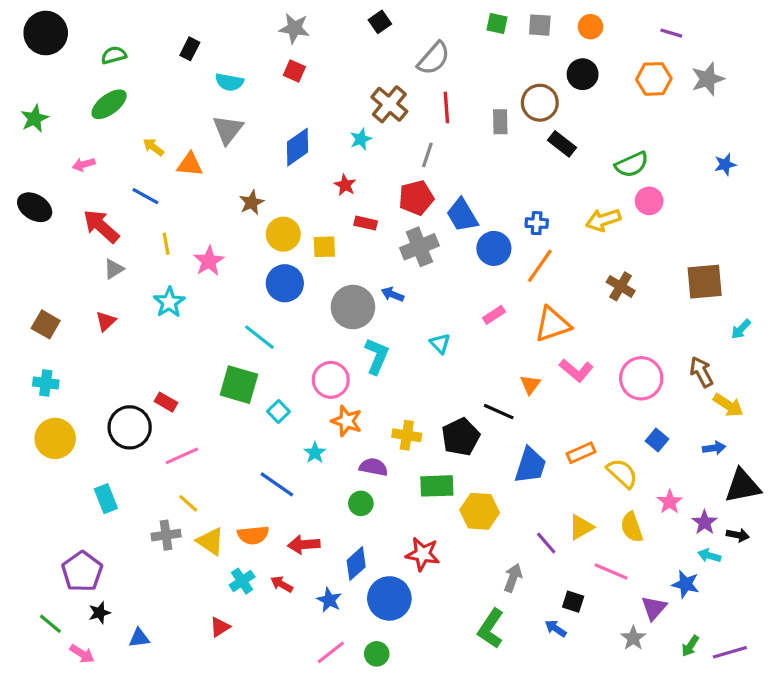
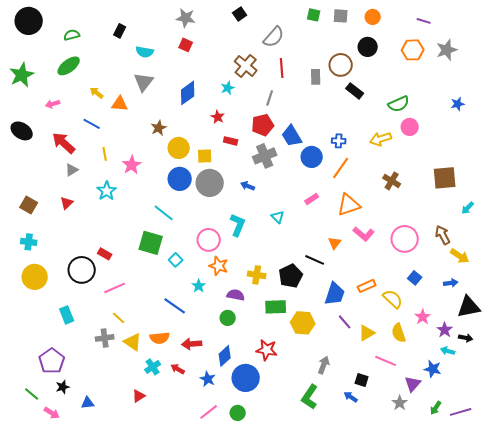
green star: (35, 119) -> (22, 75), size x1.4
gray circle: (353, 307) -> (210, 183), moved
purple line: (546, 543) -> (345, 322), moved

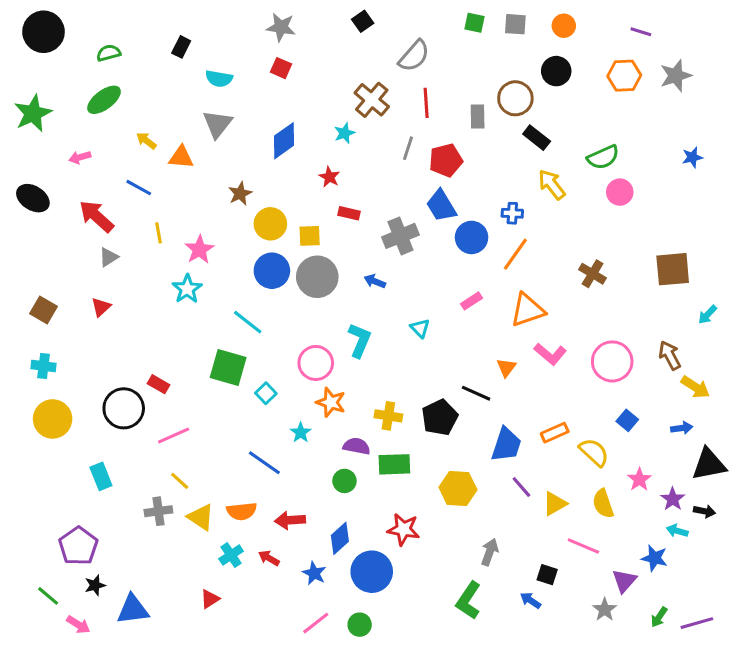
red pentagon: (263, 125) -> (446, 160), moved
yellow arrow: (381, 139) -> (552, 185), moved, turned 70
cyan star: (107, 191) -> (187, 289), moved
green rectangle: (276, 307) -> (394, 464), moved
blue triangle: (88, 403) -> (133, 609), size x1.6

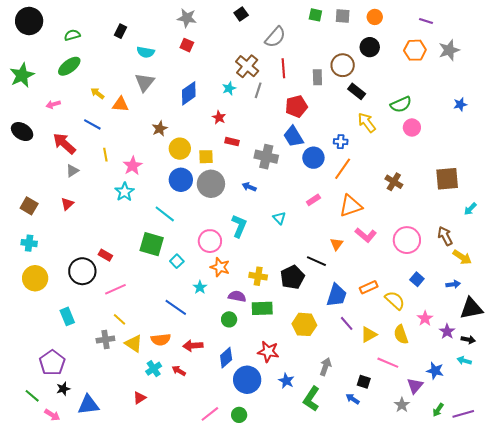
gray line: (408, 148) -> (258, 90), moved
gray cross: (400, 236) -> (266, 157), turned 35
cyan arrow: (677, 531) -> (464, 361), moved
blue star: (314, 573) -> (286, 381), moved

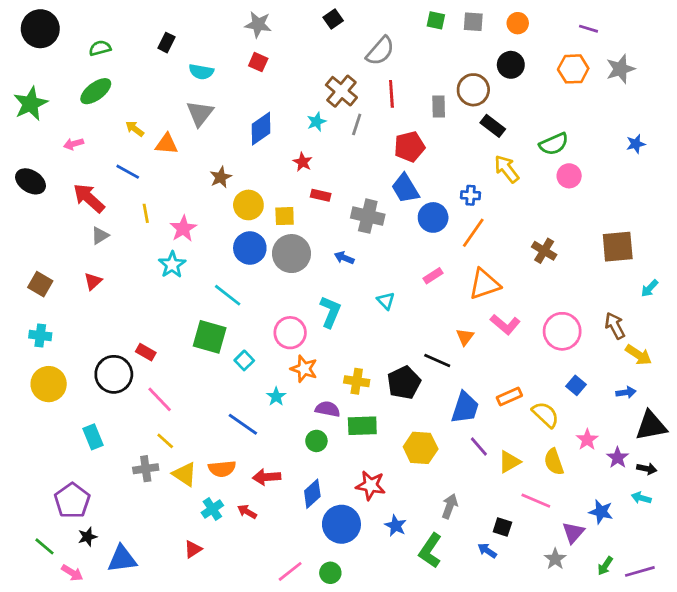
pink line: (115, 289) -> (160, 399), turned 70

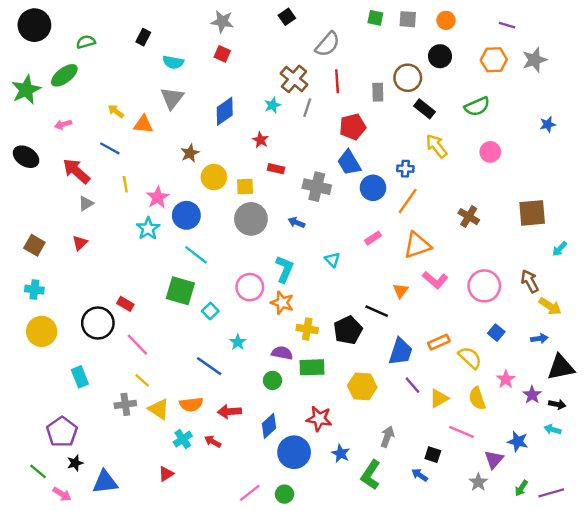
green ellipse: (96, 91) -> (64, 75), moved
green semicircle: (554, 144) -> (477, 106), moved
blue circle: (250, 248) -> (186, 215), moved
orange star: (304, 369) -> (282, 303), moved

